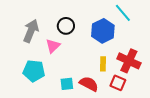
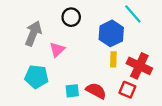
black circle: (66, 26) -> (71, 17), moved
yellow rectangle: (103, 64) -> (113, 59), moved

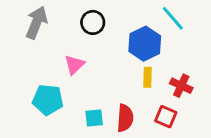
gray arrow: (33, 33) -> (37, 22), moved
red cross: (139, 66) -> (181, 86), size x0.7
red semicircle: (96, 91) -> (125, 118), turned 66

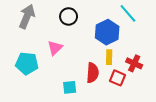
cyan pentagon: (48, 100) -> (27, 63), moved
red square: (166, 117) -> (118, 78), moved
red semicircle: (125, 118) -> (92, 73), moved

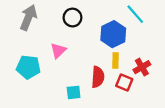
red cross: (134, 63) -> (142, 67), turned 35

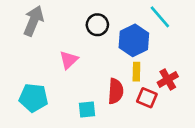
black circle: (72, 18) -> (97, 25), moved
cyan pentagon: (28, 67) -> (34, 98), moved

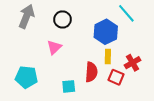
black circle: (97, 25) -> (62, 19), moved

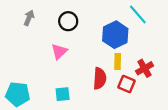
gray arrow: (26, 16) -> (29, 18), size x0.6
cyan pentagon: (26, 77) -> (18, 94), moved
cyan square: (69, 86) -> (63, 94), moved

